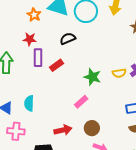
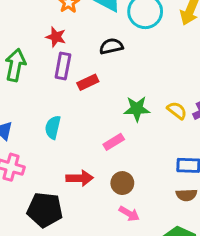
yellow semicircle: (119, 73) -> (177, 110), turned -144
green star: (92, 77) -> (137, 109), turned -30
cyan semicircle: (29, 103) -> (53, 127), moved

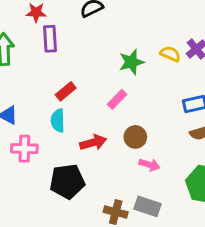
red rectangle: (88, 82) -> (66, 91), moved
cyan semicircle: (53, 127) -> (58, 121), moved

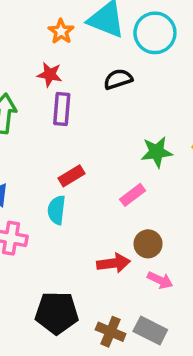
red arrow: (93, 142) -> (113, 263), moved
black pentagon: (67, 181) -> (57, 313), moved

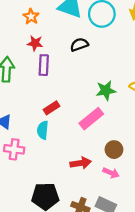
orange star: (61, 31) -> (31, 17), moved
pink rectangle: (133, 195) -> (91, 119), size x1.5
brown circle: (148, 244) -> (114, 150), moved

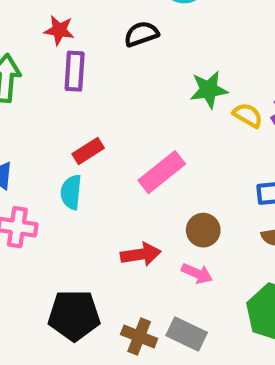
green star: (106, 90) -> (209, 90), moved

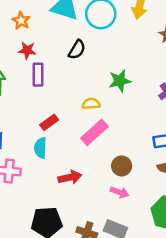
black semicircle: (141, 34) -> (77, 50), turned 144
yellow semicircle: (248, 115) -> (91, 104), moved, turned -30
red arrow: (141, 254) -> (70, 177), moved

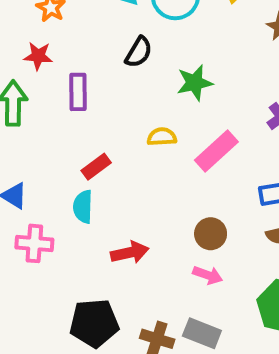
red star: (27, 50) -> (38, 56), moved
green star: (120, 81) -> (195, 83), moved
pink rectangle: (94, 132) -> (216, 151), moved

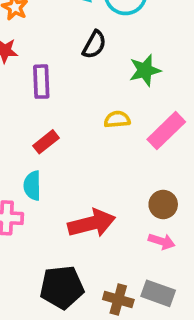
red rectangle: (96, 167) -> (46, 142), moved
cyan semicircle: (83, 207) -> (32, 186), moved
red arrow: (130, 252) -> (92, 223), size x1.4

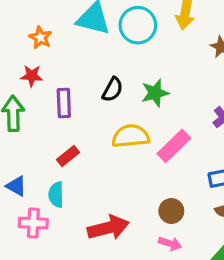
black semicircle: (94, 45) -> (113, 90), moved
yellow semicircle: (117, 119) -> (131, 136), size x1.6

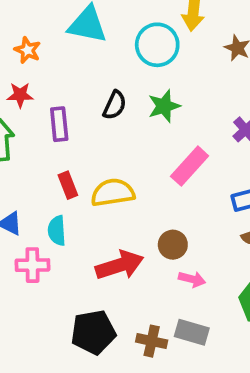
cyan circle: (138, 25) -> (157, 45), moved
yellow semicircle: (131, 136) -> (113, 193), moved
red rectangle: (68, 156) -> (68, 185), turned -70
brown circle: (171, 211) -> (173, 245), moved

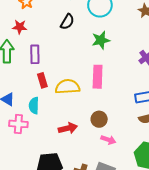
black semicircle: (115, 105) -> (67, 22), moved
purple rectangle: (59, 124) -> (35, 54), moved
pink rectangle: (190, 166) -> (98, 77), moved, turned -45
red arrow: (120, 265) -> (68, 128), size x0.7

